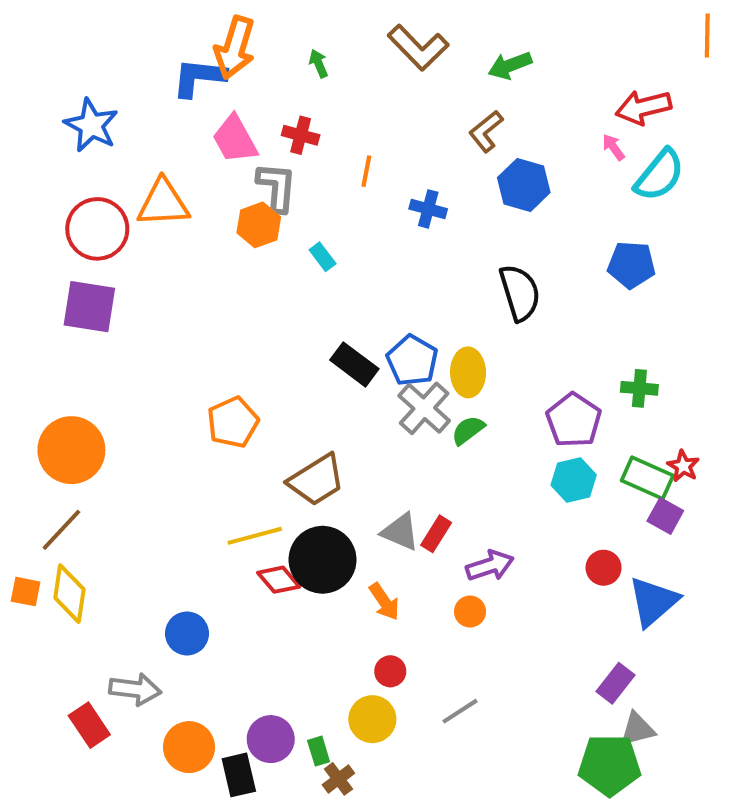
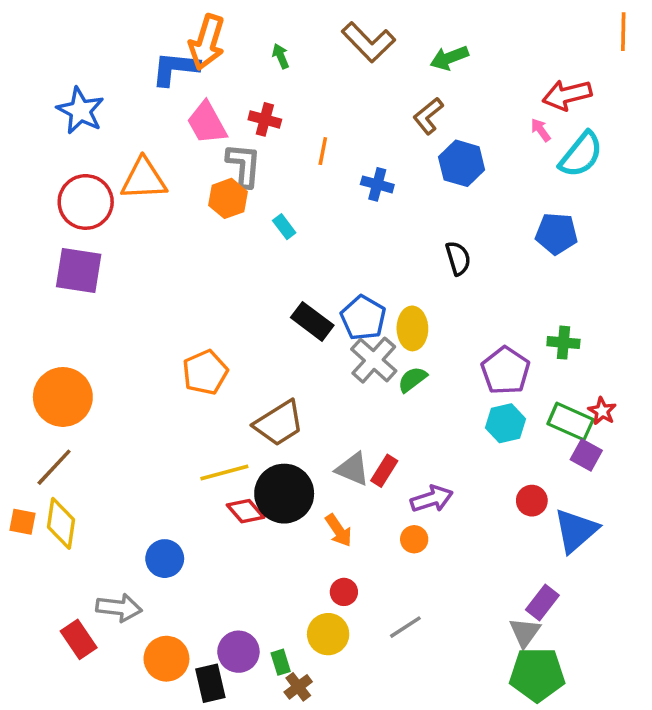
black semicircle: (520, 293) -> (458, 258), size x0.7
gray triangle: (637, 729) -> (525, 632), moved, turned -40

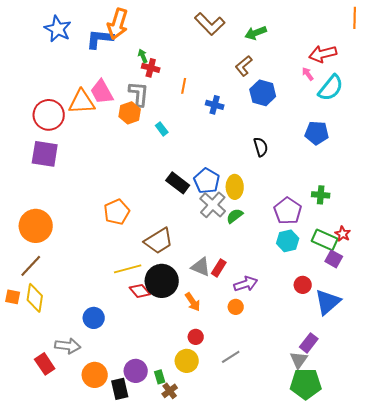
green arrow: (281, 56) -> (143, 56), moved
blue star: (80, 111) -> (58, 29), moved
pink trapezoid: (207, 123) -> (102, 92), moved

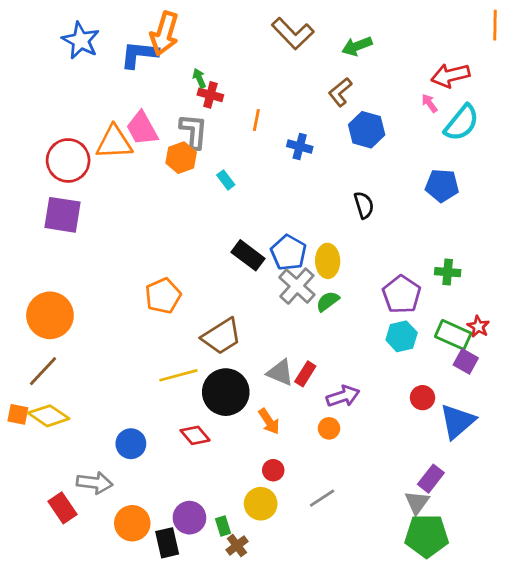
red diamond: (140, 291) -> (195, 435), moved
yellow diamond: (35, 298) -> (49, 416), turned -64

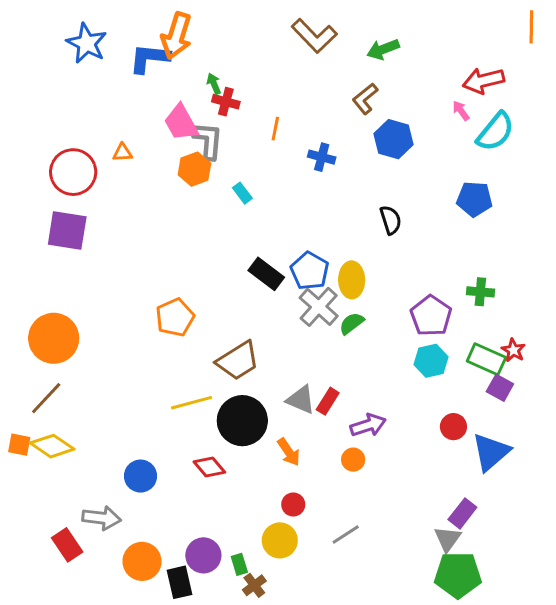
pink trapezoid: (142, 128) -> (181, 123), moved
orange triangle: (114, 142) -> (123, 153), size x0.5

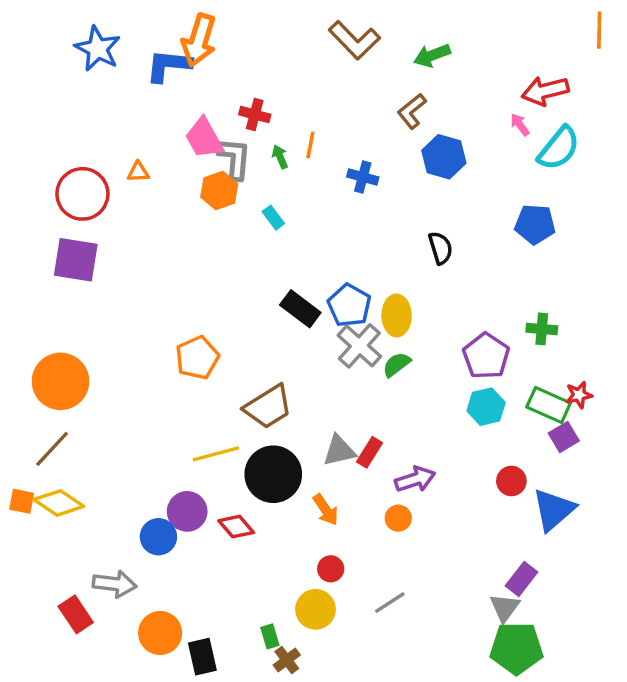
green arrow: (214, 84) -> (280, 157), moved
red star: (513, 350) -> (579, 395), turned 30
purple square: (500, 388) -> (564, 437), turned 30
gray triangle: (301, 400) -> (339, 451), turned -36
purple circle: (203, 555) -> (187, 511), moved

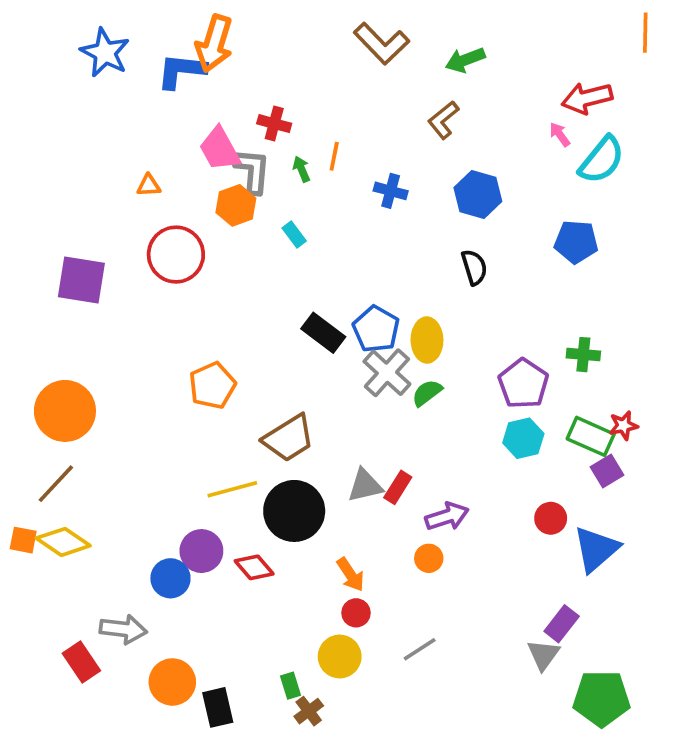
blue hexagon: (444, 157) -> (478, 195), moved
red circle: (82, 194) -> (176, 255), moved
orange arrow: (326, 510) -> (351, 575), moved
green pentagon: (516, 648) -> (602, 698), moved

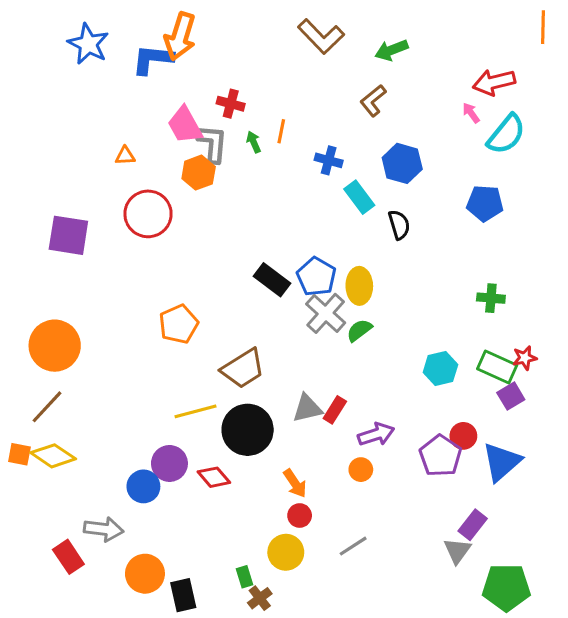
cyan rectangle: (294, 235) -> (359, 197), moved, size x1.5
purple pentagon: (523, 384) -> (440, 456), moved

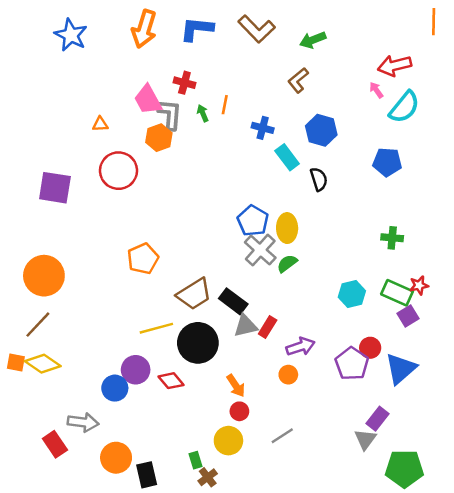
blue L-shape: (153, 59) -> (197, 29), moved
black rectangle: (272, 280) -> (233, 301), moved

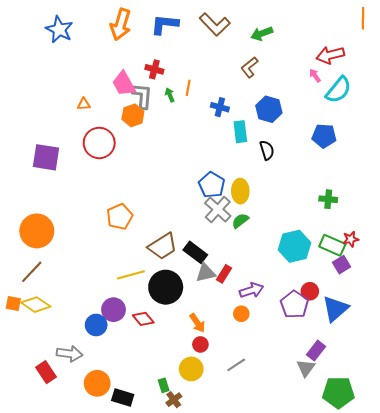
cyan rectangle: (287, 157) -> (240, 132), turned 30
cyan hexagon: (352, 294) -> (294, 246), size x1.4
black rectangle: (147, 475) -> (123, 398), turned -60

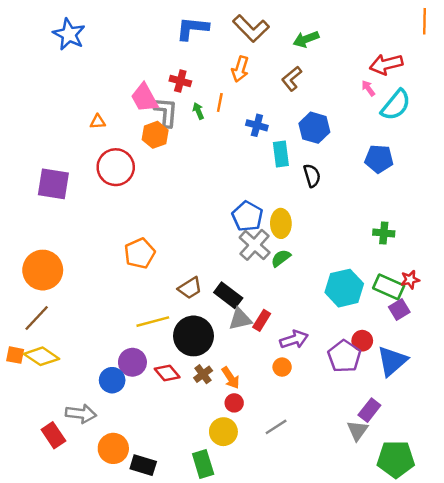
orange arrow: (121, 24) -> (240, 69), moved, size x0.7
brown trapezoid: (163, 246) -> (190, 288), size x0.7
green rectangle: (164, 385) -> (203, 464), moved, size x1.6
brown cross: (174, 400) -> (203, 374), moved

